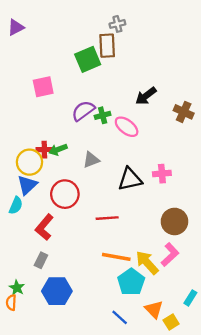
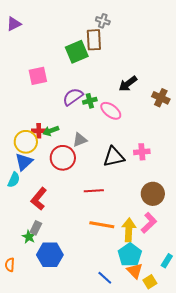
gray cross: (117, 24) -> (103, 21), turned 32
red circle: (65, 194) -> (63, 158), moved
yellow arrow: (147, 263) -> (129, 230), turned 45
cyan pentagon: (131, 282) -> (130, 255), moved
green star: (17, 288) -> (29, 237), moved

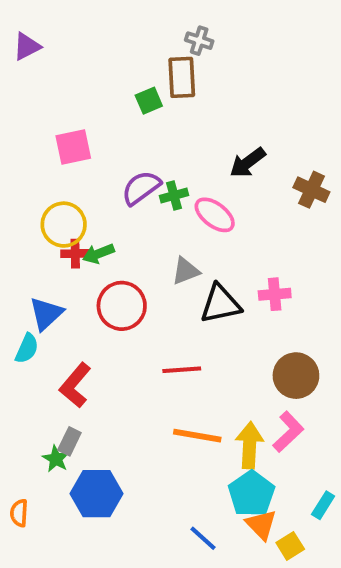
green square: (77, 52) -> (149, 101), size x0.6
gray triangle: (80, 140) -> (186, 271), moved
yellow circle: (26, 142) -> (64, 225), moved

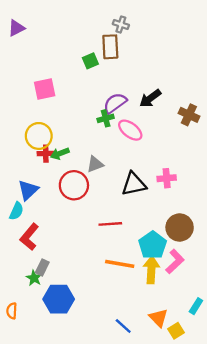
purple semicircle: (141, 188) -> (115, 103), moved
gray triangle: (186, 271) -> (95, 164), moved
red L-shape: (75, 385) -> (29, 237), moved
cyan pentagon: (251, 494) -> (153, 245), moved

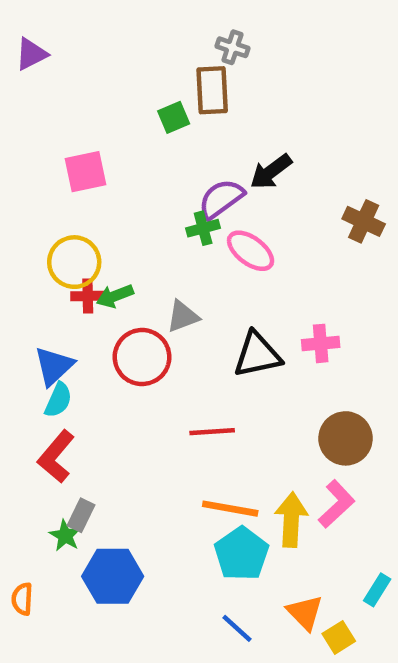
black arrow: (150, 98) -> (271, 172), moved
cyan semicircle: (16, 211) -> (58, 400), moved
cyan pentagon: (153, 245) -> (242, 554), moved

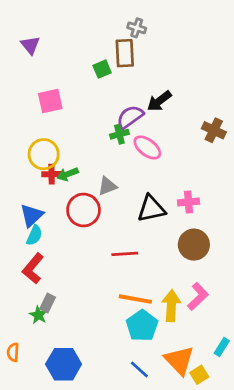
purple triangle: (31, 54) -> (30, 45), moved, turned -42
brown circle: (346, 438) -> (194, 245), moved
blue hexagon: (113, 576) -> (64, 364), moved
orange triangle: (305, 613) -> (179, 360), size x1.4

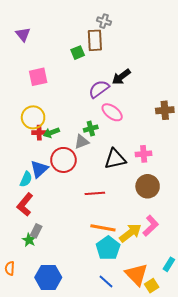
brown cross: (214, 130) -> (165, 110), moved, turned -30
green cross: (119, 134) -> (91, 129), moved
blue triangle: (32, 215) -> (39, 169), moved
yellow arrow: (171, 306) -> (130, 233), turned 50

